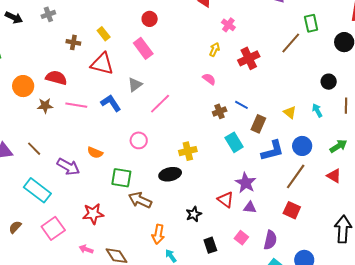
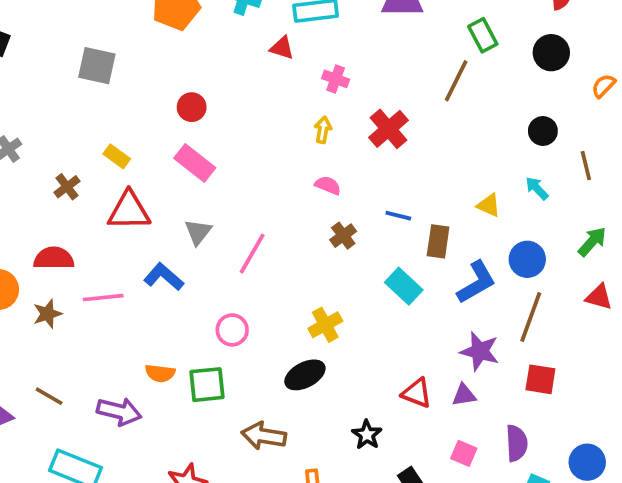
brown cross: (73, 42) -> (67, 187), turned -32
brown cross: (220, 111) -> (343, 236), moved
green square: (121, 178) -> (207, 385), moved
purple star: (246, 183) -> (480, 351), moved

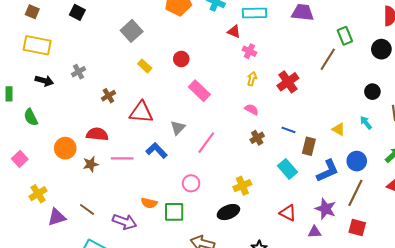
gray square: (97, 66) -> (132, 31), turned 30
pink cross: (336, 79) -> (249, 51), moved
yellow rectangle: (117, 156) -> (145, 66), moved
pink rectangle: (195, 163) -> (199, 91), moved
red triangle: (417, 393) -> (288, 213), moved

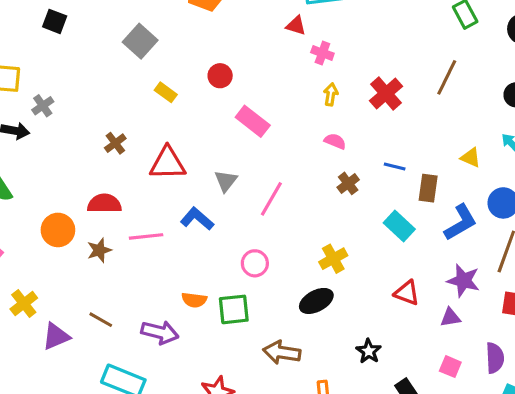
brown line: (328, 59) -> (447, 77), moved
gray cross: (79, 72) -> (43, 106), moved

